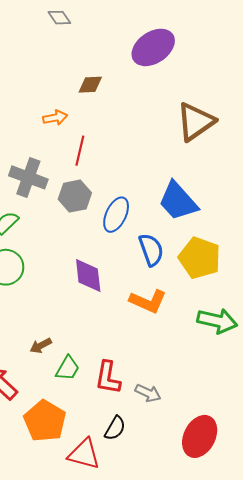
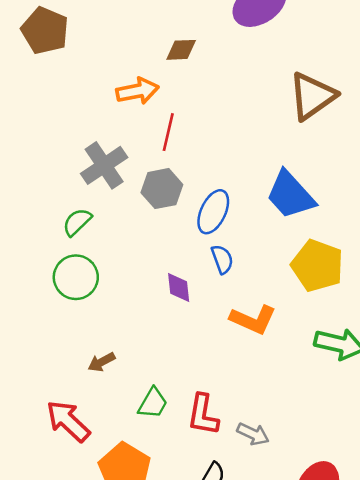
orange arrow: (55, 118) -> (137, 91), size x1.4
gray cross: (28, 177) -> (104, 165), turned 36
blue semicircle: (151, 250) -> (222, 259), moved, size x0.7
purple diamond: (88, 275) -> (179, 288), size x0.7
brown arrow: (41, 346) -> (101, 362), moved

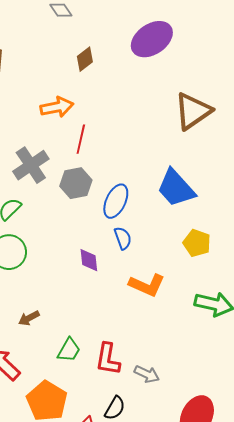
brown diamond: (181, 50) -> (85, 59), moved, turned -35
yellow pentagon: (317, 266) -> (197, 243), size x0.7

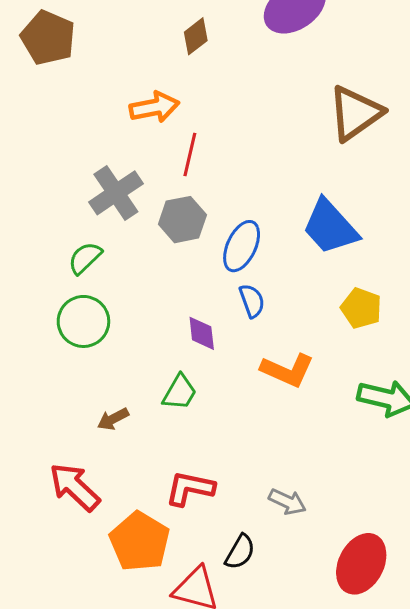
green trapezoid: (69, 350) -> (179, 392), moved
red L-shape: (108, 359) -> (190, 488), moved, turned 92

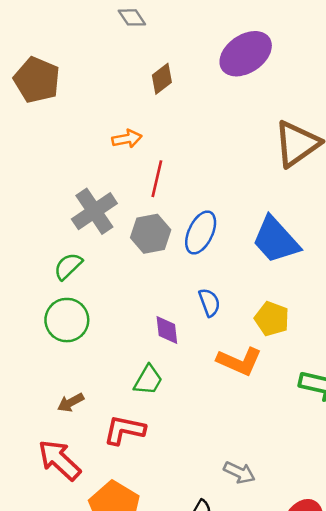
orange arrow: (154, 107) -> (127, 139), size x0.7
blue ellipse: (242, 246) -> (201, 232), moved
yellow pentagon: (361, 308) -> (272, 319), moved
brown arrow: (113, 419) -> (71, 403), moved
red L-shape: (190, 488) -> (124, 430), moved

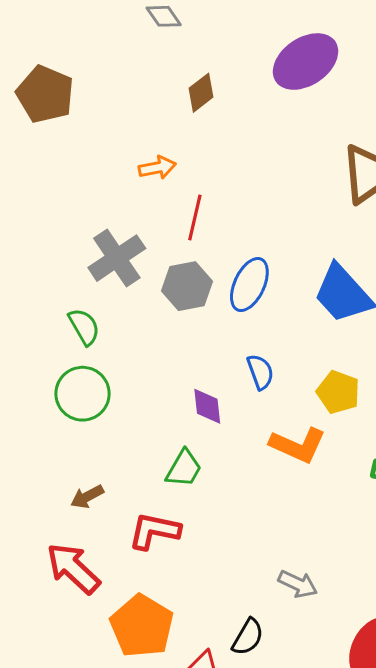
green semicircle: (68, 266) -> (84, 327), turned 104

